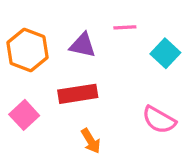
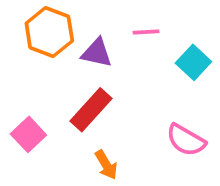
orange hexagon: (27, 50) -> (49, 32), moved
red rectangle: (78, 94) -> (91, 110), turned -39

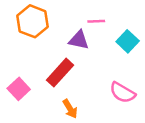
purple triangle: (97, 53) -> (79, 40), moved

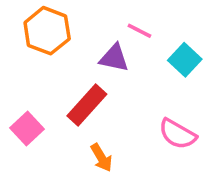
pink line: (96, 21) -> (139, 31), turned 30

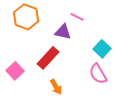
cyan square: (185, 60) -> (102, 49), moved
pink semicircle: (177, 134) -> (98, 74), turned 30

